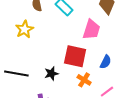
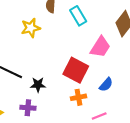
black star: (51, 73) -> (38, 85), moved
orange cross: (84, 80) -> (78, 97), turned 32

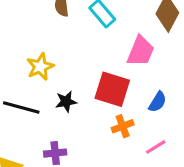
yellow star: (31, 28) -> (40, 67), moved
black star: (38, 85) -> (66, 102), moved

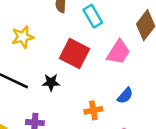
yellow star: (40, 67) -> (23, 37), moved
red square: (112, 89) -> (74, 53), moved

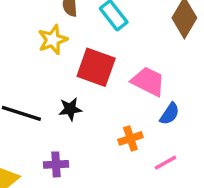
yellow star: (23, 37) -> (53, 40), moved
pink trapezoid: (119, 52) -> (148, 81), moved, turned -88

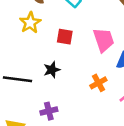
red square: (96, 67) -> (65, 37), size x0.6
pink trapezoid: (148, 81) -> (104, 40), turned 55

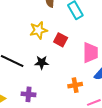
yellow star: (30, 23) -> (38, 30), moved

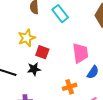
red square: (61, 40) -> (42, 52), moved

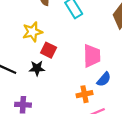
orange cross: (70, 87) -> (85, 94), moved

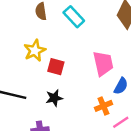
black star: (37, 68) -> (54, 98), moved

